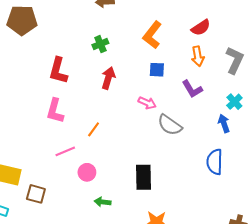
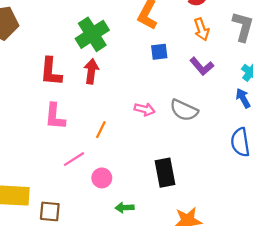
green cross: (100, 44) -> (92, 34), size x1.8
red arrow: (108, 78) -> (91, 71), moved
pink arrow: (147, 103) -> (145, 109), moved

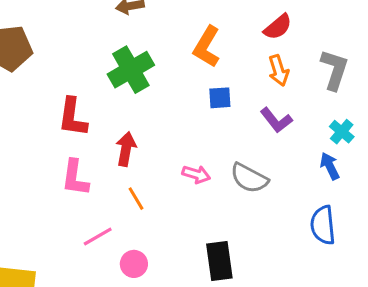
red arrow: (91, 71) -> (126, 149), moved
orange line: (101, 130) -> (136, 199), turned -60

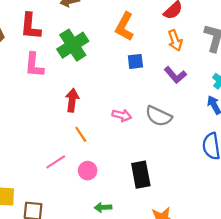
red L-shape: (73, 117) -> (30, 26), moved
pink L-shape: (75, 178) -> (34, 65), moved
pink circle: (134, 264) -> (88, 171), moved

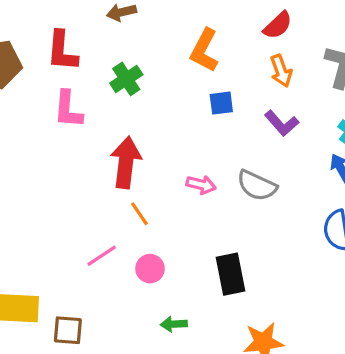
green cross: (73, 45) -> (126, 79), size x0.7
red arrow: (72, 100) -> (126, 162), size x1.4

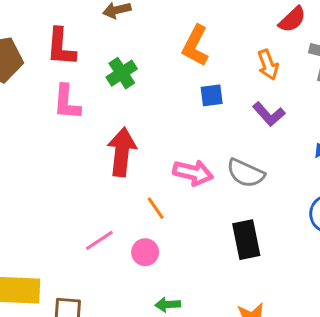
red semicircle: (278, 25) -> (292, 19), moved
pink arrow: (201, 185) -> (193, 173), size x1.4
orange line: (139, 214) -> (156, 208), moved
black rectangle: (231, 274) -> (246, 240), moved

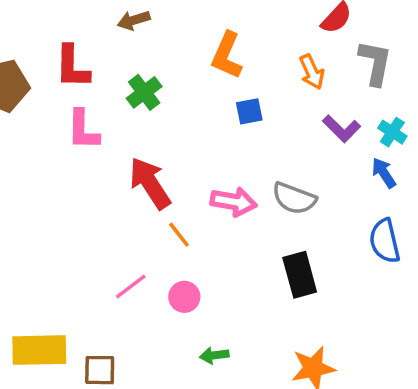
purple L-shape: (269, 114) -> (342, 129), moved
red arrow: (122, 152) -> (150, 183), turned -36
orange line: (156, 208) -> (179, 235), moved

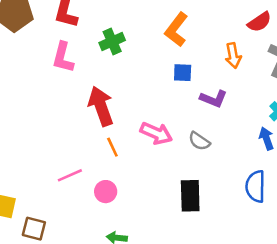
purple L-shape: (342, 129) -> (214, 99), moved, turned -36
gray semicircle: (294, 198) -> (199, 141), size x0.7

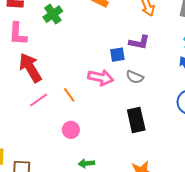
blue square: (183, 73) -> (117, 55), moved
red arrow: (101, 106) -> (30, 68), moved
pink line: (70, 175) -> (39, 100), moved

